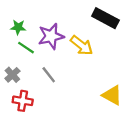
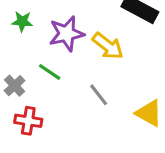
green line: (26, 48) -> (50, 72), moved
gray line: (49, 75) -> (99, 95), moved

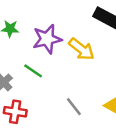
gray line: (99, 95) -> (74, 107), moved

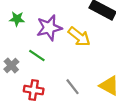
red cross: (15, 112) -> (34, 90), moved

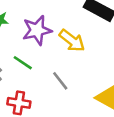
gray line: (73, 87) -> (60, 81), moved

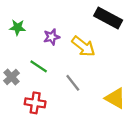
purple star: (37, 30) -> (52, 37), size x0.6

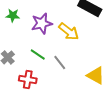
purple star: (52, 37) -> (42, 23), size x1.5
green line: (39, 66) -> (38, 54), moved

